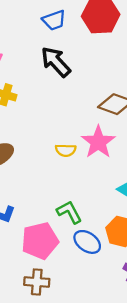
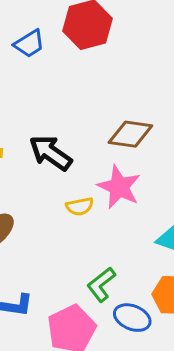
black arrow: (56, 62) -> (51, 153), moved
green L-shape: (69, 212) -> (101, 284), turned -88

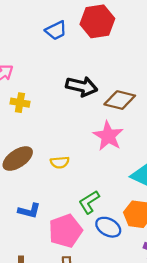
black arrow: (51, 153) -> (82, 86), moved, turned 152
yellow semicircle: (80, 206) -> (60, 162), moved

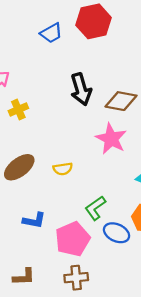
black arrow: (82, 86) -> (81, 89), turned 64
yellow cross: (20, 103) -> (18, 110), turned -30

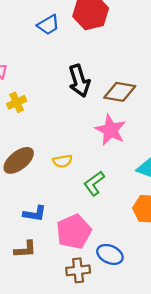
green L-shape: (95, 208) -> (94, 183), moved
blue ellipse: (117, 233) -> (110, 254), moved
brown L-shape: (24, 277) -> (25, 249), moved

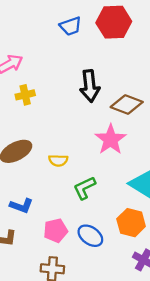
pink pentagon: (74, 232) -> (56, 231), size x0.7
blue ellipse: (110, 254) -> (90, 236), moved

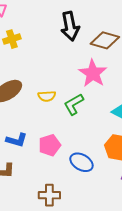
green L-shape: (84, 188) -> (74, 104), moved
pink pentagon: (56, 231) -> (50, 145), moved

